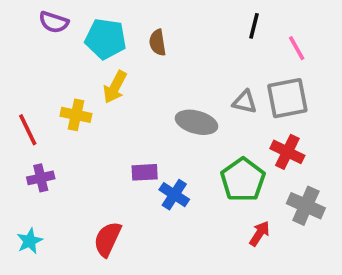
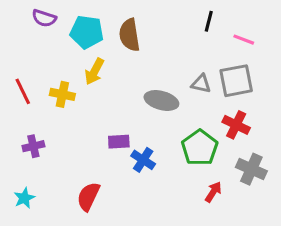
brown semicircle: (158, 43) -> (129, 35), size x1.5
pink line: (297, 48) -> (244, 40), turned -40
red line: (28, 130) -> (23, 91), moved

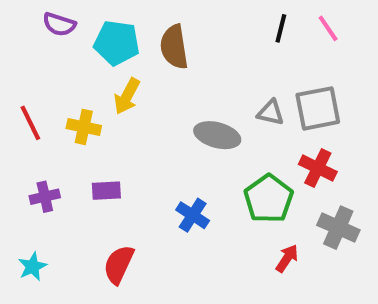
pink line: (244, 40) -> (328, 28), moved, turned 35
purple rectangle: (119, 142) -> (106, 191), moved

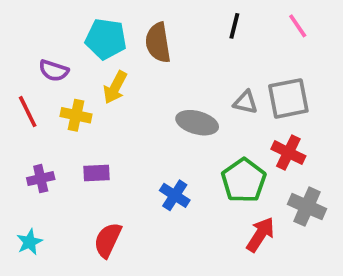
purple semicircle: (59, 24) -> (54, 71), moved
black line: (281, 28) -> (234, 26), moved
red arrow: (287, 258) -> (260, 234), size x1.4

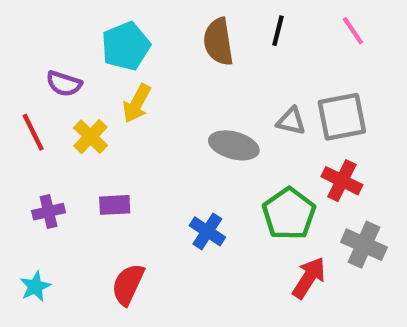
cyan pentagon: (106, 39) -> (126, 46), turned -30
brown semicircle: (158, 43) -> (218, 42), moved
yellow cross: (76, 115) -> (90, 137), turned 32

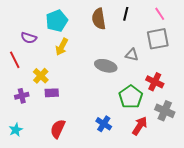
gray square: (342, 117) -> (158, 39), moved
yellow cross: (90, 137) -> (41, 76), moved
blue cross: (207, 231) -> (104, 124), moved

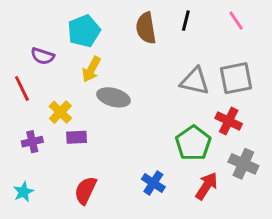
gray square: (158, 39) -> (236, 78), moved
gray triangle: (132, 55) -> (195, 81), size x1.5
gray ellipse: (106, 66) -> (113, 97), moved

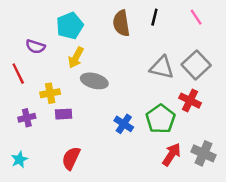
gray square: (236, 78) -> (196, 65), turned -32
yellow cross: (60, 112) -> (50, 93), turned 36
gray cross: (243, 164) -> (203, 153), moved
blue cross: (153, 183) -> (124, 124), moved

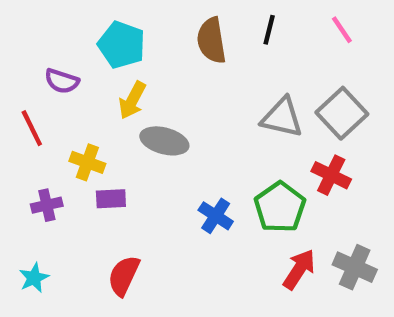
cyan pentagon: (70, 26) -> (122, 45), turned -30
yellow cross: (50, 93) -> (87, 162), turned 30

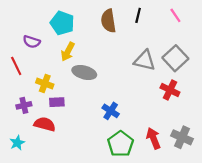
green pentagon: (280, 207) -> (120, 144), moved
red arrow: (299, 269) -> (153, 138), turned -55
red semicircle: (124, 276) -> (45, 124), moved, turned 80

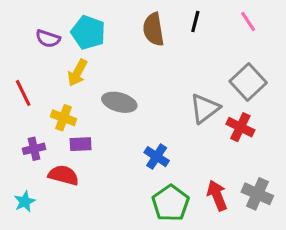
purple semicircle: (32, 42) -> (48, 39), moved
yellow arrow: (68, 52) -> (77, 73), moved
gray triangle: (145, 60) -> (205, 108), moved, turned -50

